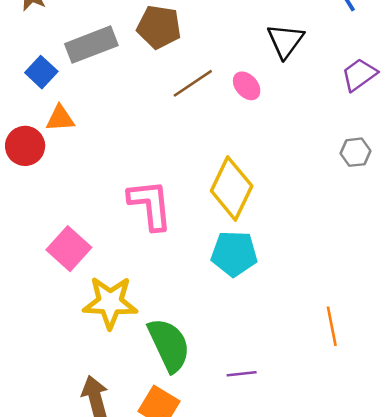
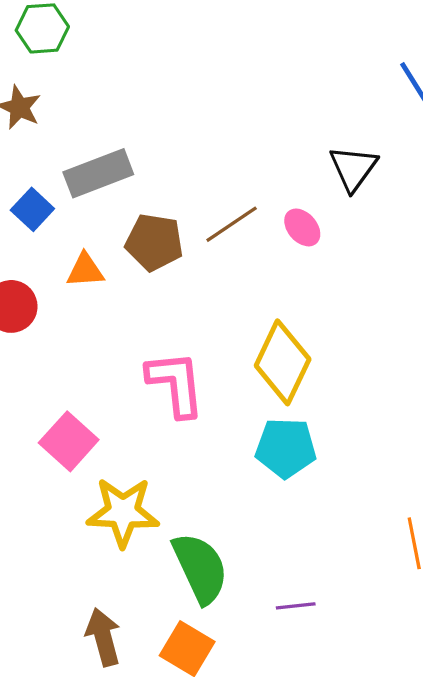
brown pentagon: (159, 27) -> (154, 242), moved
orange triangle: (60, 118) -> (85, 270), moved

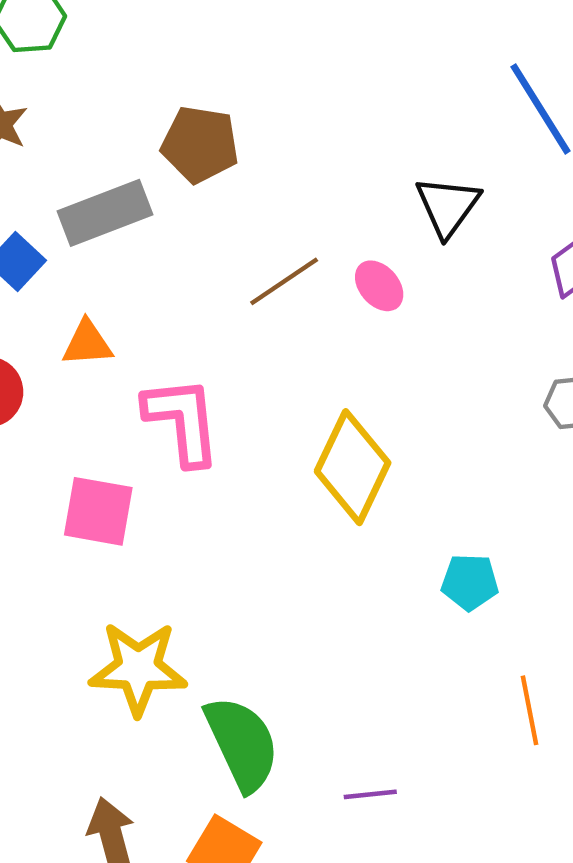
brown pentagon: (154, 242) -> (200, 144), moved
pink L-shape: (176, 384) -> (182, 421), moved
pink square: (69, 441) -> (98, 511), moved, turned -32
cyan pentagon: (286, 448) -> (470, 582), moved, size x0.7

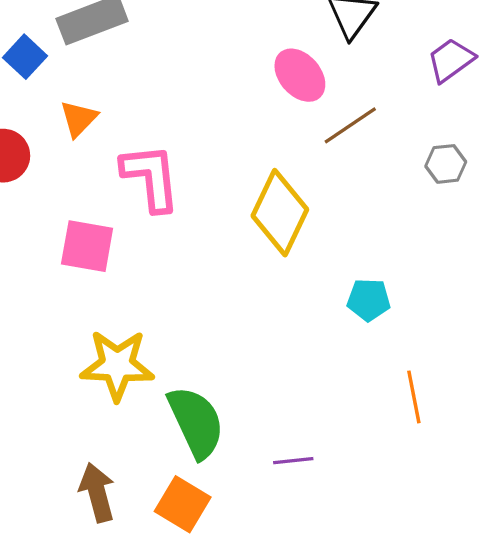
brown line: (284, 281) -> (350, 125), moved
pink ellipse: (379, 286) -> (300, 75), size x1.4
orange triangle: (87, 343) -> (79, 119), turned -42

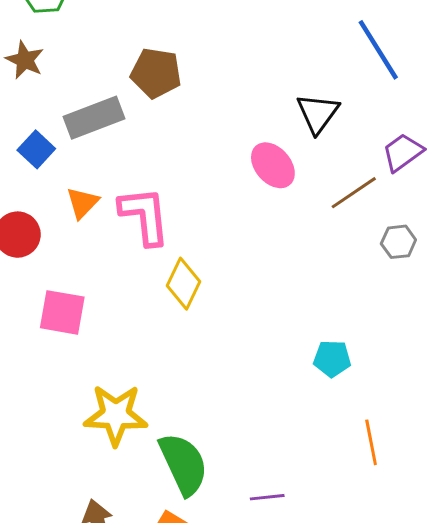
brown line: (350, 125) -> (354, 193), moved
pink L-shape: (151, 177) -> (145, 216), moved
yellow diamond: (280, 213) -> (183, 284), moved, size x0.7
pink square: (87, 246) -> (62, 312), moved

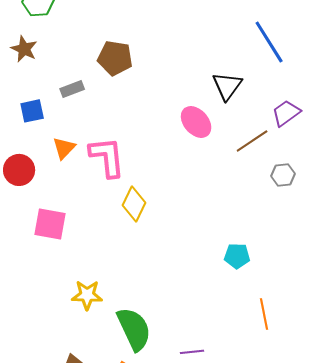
gray rectangle: (94, 118) -> (72, 89), size x0.6
blue square: (36, 149) -> (32, 111), turned 35
yellow star: (116, 415) -> (87, 295), size x0.7

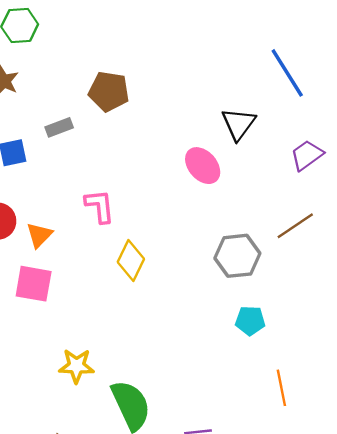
brown line: (252, 141) -> (295, 226), moved
orange triangle: (64, 148) -> (39, 235), moved
pink L-shape: (107, 157) -> (100, 206), size x0.7
gray hexagon: (283, 175) -> (237, 256), moved, size x1.6

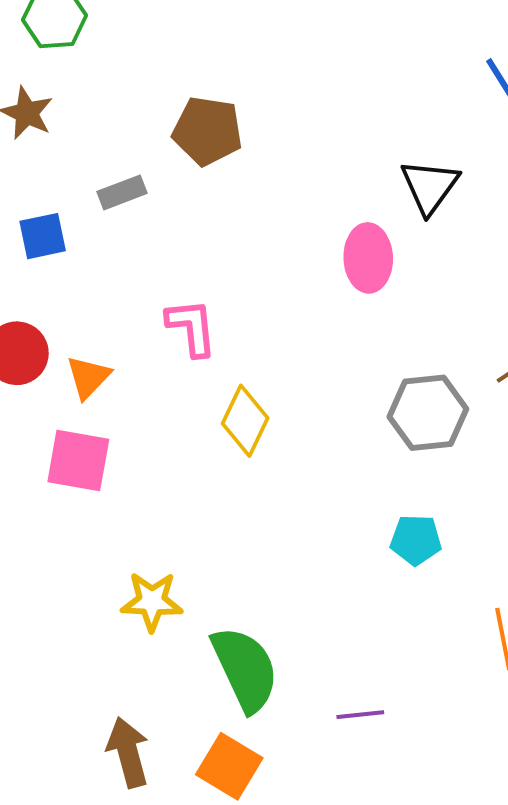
pink ellipse: (203, 166) -> (368, 258), turned 39
cyan pentagon: (250, 321) -> (416, 540), moved

